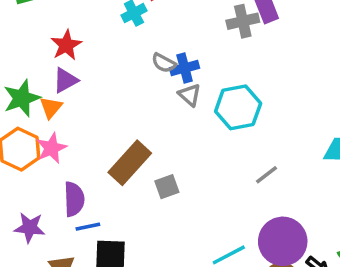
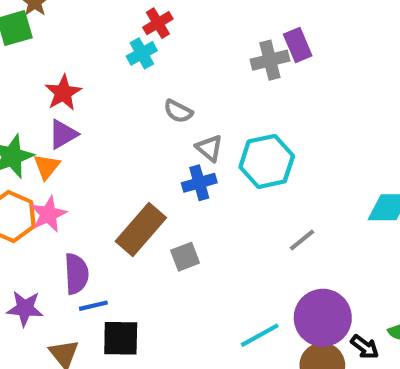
blue cross: (185, 68) -> (199, 183), moved

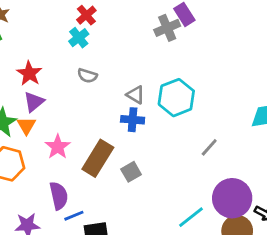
gray semicircle: (178, 111) -> (87, 76), moved
blue cross: (199, 183) -> (133, 120), turned 30
pink star: (48, 214) -> (58, 147), moved

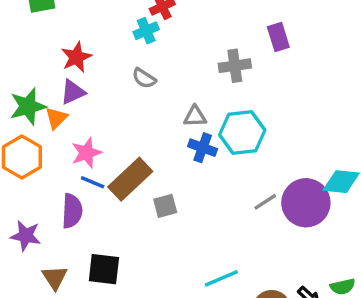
gray cross: (167, 28) -> (235, 66), moved
gray triangle: (136, 95) -> (195, 116), turned -48
blue cross: (133, 120) -> (203, 148), moved
purple circle: (232, 198) -> (306, 203), moved
blue line: (74, 216) -> (93, 182), moved, turned 30

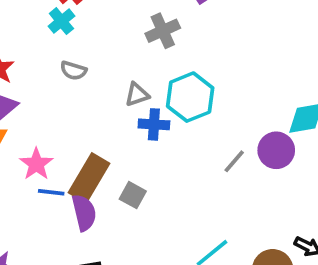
purple circle: (306, 203) -> (276, 150), size x0.7
gray square: (165, 206) -> (133, 195), turned -30
purple semicircle: (72, 211) -> (84, 213), moved

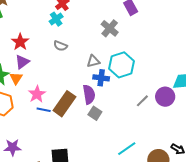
gray cross: (163, 31) -> (110, 28), turned -30
gray square: (133, 195) -> (95, 113), moved
purple semicircle: (84, 213) -> (89, 94), moved

